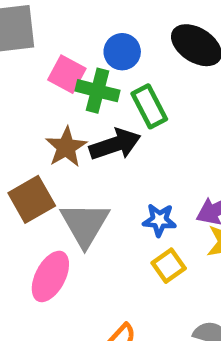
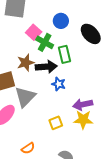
blue circle: (122, 52) -> (61, 21), moved
blue star: (159, 220) -> (59, 84), moved

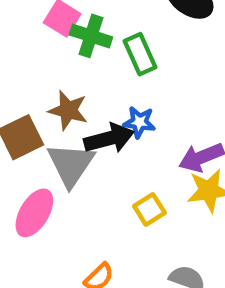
brown star: (26, 63) -> (68, 110), moved, turned -30
black arrow: (46, 67) -> (109, 138), moved

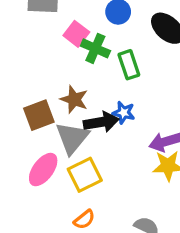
yellow square: (149, 209) -> (85, 175), moved, size x1.5

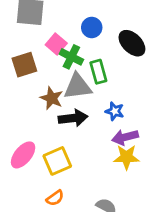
blue star: (124, 113) -> (115, 111), moved
brown square: (39, 115) -> (24, 65), moved
gray triangle: (72, 138) -> (78, 86), moved, turned 40

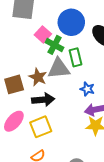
blue circle: (92, 27) -> (71, 22), size x1.6
brown square: (24, 65) -> (14, 84), moved
black arrow: (73, 118) -> (43, 100), moved

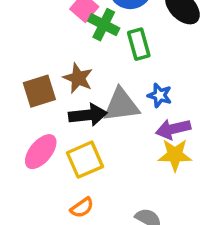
gray triangle: (59, 68) -> (121, 105), moved

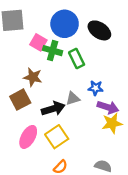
brown star: (78, 78) -> (33, 77), moved
gray triangle: (121, 105) -> (73, 98), size x0.6
purple arrow: (173, 129) -> (108, 107), turned -138

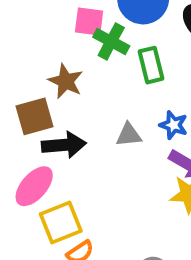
pink square: (38, 42) -> (89, 21), turned -35
black arrow: (53, 109) -> (64, 145), moved
yellow square: (57, 137) -> (61, 223), moved

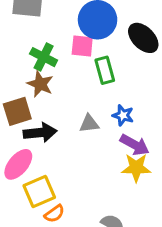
pink square: (89, 21) -> (82, 46), moved
green cross: (111, 41) -> (44, 57), moved

